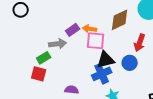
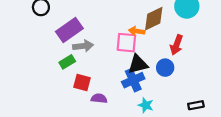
orange arrow: (90, 29) -> (137, 31), moved
purple rectangle: (73, 30) -> (69, 30), moved, size x1.6
red square: (39, 74) -> (82, 82), moved

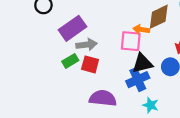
red square: (82, 82) -> (90, 64), moved
purple semicircle: (99, 98) -> (103, 98), size x1.6

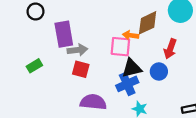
purple rectangle: (73, 28) -> (64, 34), turned -65
green rectangle: (70, 61) -> (34, 66), moved

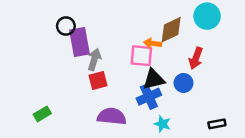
black circle: (36, 12) -> (66, 26), moved
gray arrow: (77, 50) -> (94, 59), turned -66
green rectangle: (34, 66) -> (42, 114), moved
red square: (81, 69) -> (98, 80), turned -30

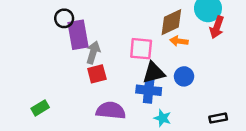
orange arrow: (153, 43) -> (179, 41), moved
red arrow: (196, 58) -> (217, 27), moved
blue cross: (149, 97) -> (149, 90), turned 30

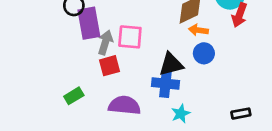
pink square: (141, 49) -> (130, 37), moved
blue circle: (184, 76) -> (204, 53), moved
green rectangle: (40, 108) -> (74, 96), moved
cyan star: (163, 118) -> (181, 114), turned 30

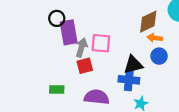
green rectangle: (74, 96) -> (57, 89), turned 32

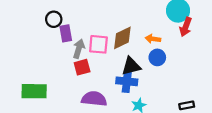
brown diamond: (148, 22) -> (122, 38), moved
purple rectangle: (69, 32) -> (66, 33), size x0.7
green rectangle: (57, 89) -> (34, 91), moved, size x1.6

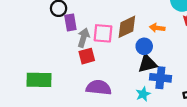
blue circle: (157, 57) -> (144, 46), moved
black triangle: (131, 66) -> (147, 64), moved
blue cross: (127, 81) -> (160, 78), moved

